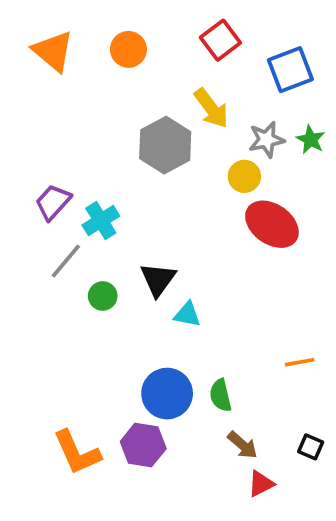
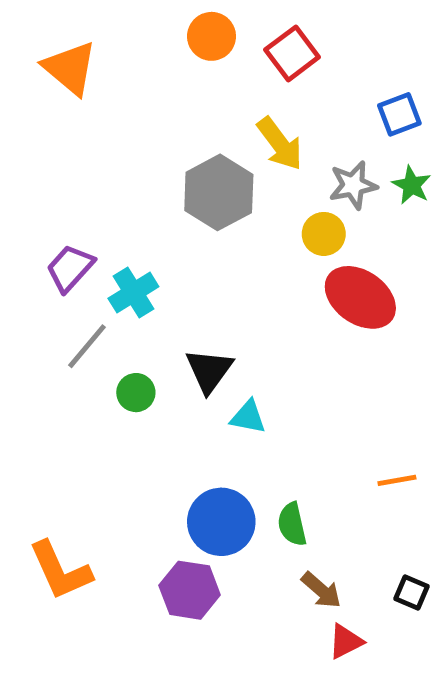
orange circle: (128, 49) -> (212, 36), moved
blue square: (290, 70) -> (399, 114), moved, size x0.7
orange L-shape: (77, 452) -> (60, 571), moved

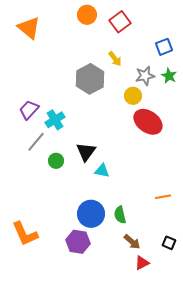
yellow arrow: (280, 144) -> (115, 59), size x0.7

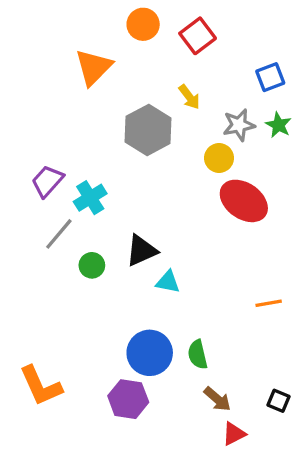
orange triangle: (29, 28) -> (94, 67), moved, turned 35
black triangle: (86, 152) -> (141, 250), turned 30
orange line: (163, 197) -> (269, 303), moved

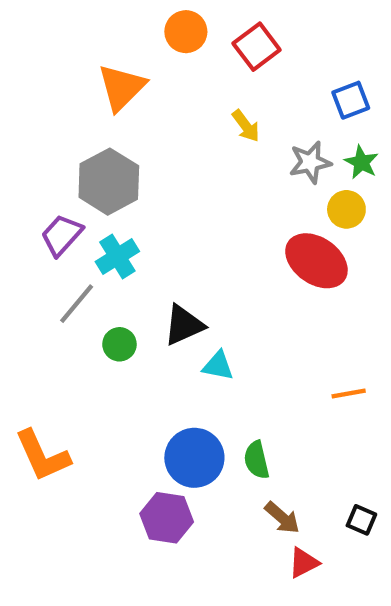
gray hexagon: (148, 130) -> (109, 182), moved
yellow circle: (219, 158) -> (346, 209), moved
orange L-shape: (41, 386) -> (42, 456), moved

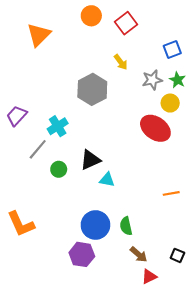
orange triangle: (122, 87) -> (39, 35), moved
gray hexagon: (109, 182) -> (92, 89), moved
purple trapezoid: (62, 235) -> (17, 116), moved

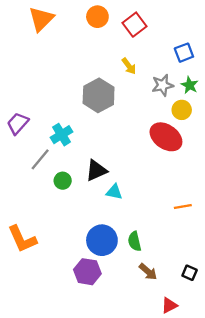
orange triangle: (39, 35) -> (41, 19), moved
red triangle: (149, 277) -> (169, 305), moved

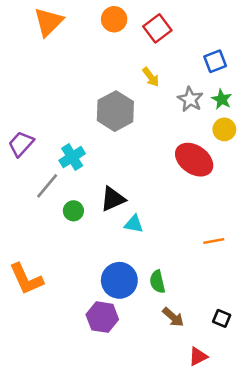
gray star: (163, 85) -> (190, 99), turned -30
yellow circle: (182, 110) -> (224, 129), moved

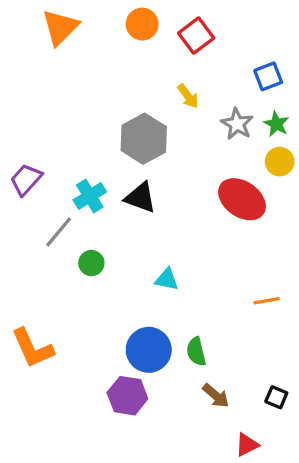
black triangle: (113, 199) -> (140, 198), moved, turned 44

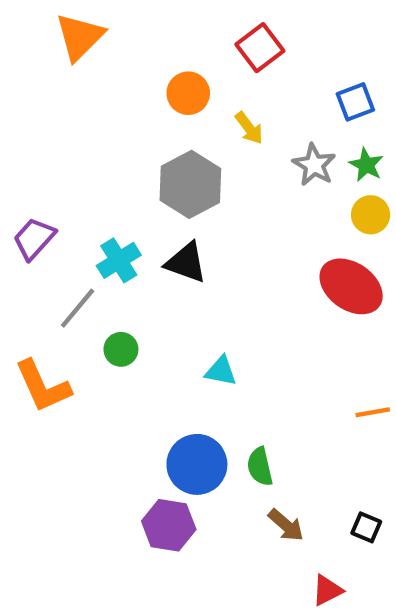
orange circle: (142, 24) -> (188, 93), moved
red ellipse: (242, 199) -> (351, 286), moved
orange line: (267, 301) -> (373, 412), moved
orange L-shape: (32, 348) -> (43, 386), moved

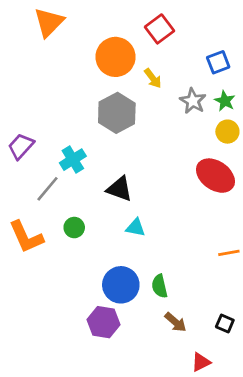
orange circle: (188, 93) -> (116, 57), size x1.5
black triangle: (186, 263) -> (120, 189), moved
green circle: (121, 349) -> (74, 228), moved

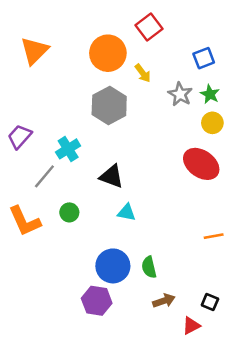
orange triangle: (49, 22) -> (34, 51), moved
brown arrow: (175, 322) -> (164, 301), turned -60
red triangle: (201, 362) -> (191, 326), moved

